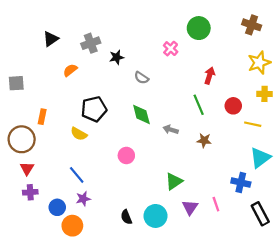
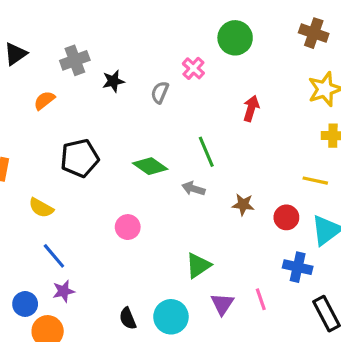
gray semicircle: (141, 78) -> (160, 92), moved, turned 80
green line: (199, 105) -> (206, 152), moved
red circle: (233, 106) -> (286, 217), moved
green diamond: (141, 114) -> (150, 166), turned -40
yellow semicircle: (79, 134) -> (41, 208), moved

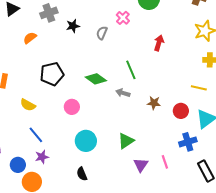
pink circle: (128, 227) -> (72, 107), moved
blue cross: (298, 267) -> (188, 142), turned -30
cyan circle: (171, 317) -> (86, 141), moved

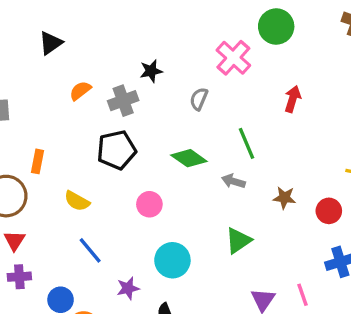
gray cross: (49, 13) -> (123, 101), moved
pink cross: (123, 18) -> (233, 58), size x1.5
gray semicircle: (102, 33) -> (199, 99), moved
green triangle: (126, 141) -> (238, 240), moved
purple star: (42, 157) -> (128, 288), moved

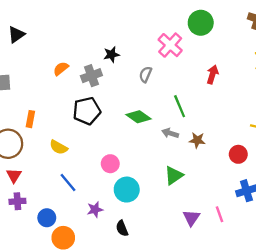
black triangle: (51, 43) -> (16, 34), moved
brown star: (284, 198) -> (197, 140), moved
pink circle: (149, 204) -> (110, 164), moved

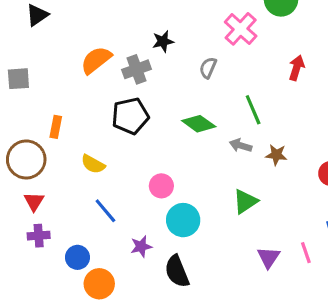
orange semicircle: (61, 69) -> (96, 60), size x1.5
black semicircle: (122, 228) -> (177, 271), size x1.5

